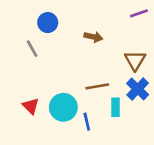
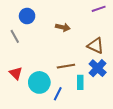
brown triangle: (135, 60) -> (96, 46), turned -36
red triangle: (31, 106) -> (16, 73), moved
blue line: (87, 122) -> (58, 94), turned 40

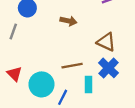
gray line: (15, 36) -> (13, 31), turned 48

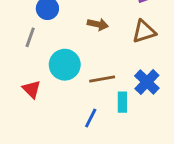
brown triangle: (106, 42) -> (144, 32), moved, turned -42
cyan circle: (41, 84) -> (65, 65), moved

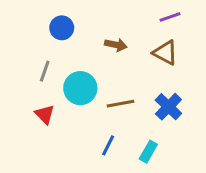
brown triangle: (144, 32) -> (165, 53), turned 45
gray line: (30, 37) -> (45, 71), moved
cyan rectangle: (122, 102) -> (148, 152), moved, turned 30

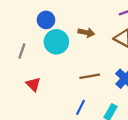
gray line: (45, 71) -> (22, 51), moved
cyan circle: (80, 88) -> (56, 42), moved

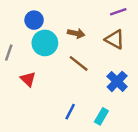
brown line: (90, 76) -> (79, 63), moved, turned 48
red triangle: (33, 84) -> (28, 79), moved

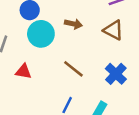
brown line: (79, 63) -> (73, 69), moved
red triangle: (28, 79) -> (23, 71), turned -35

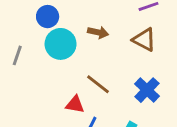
red triangle: (23, 71) -> (75, 104), moved

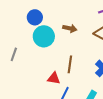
gray line: (17, 55) -> (14, 54), moved
brown line: (98, 84) -> (70, 64), turned 60

